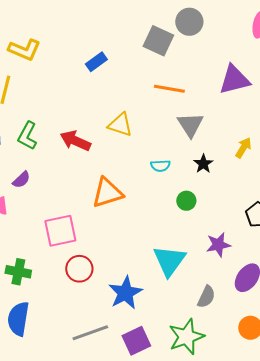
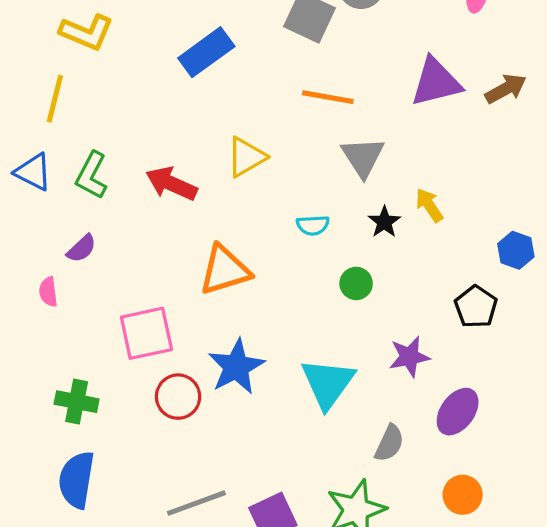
blue rectangle: (96, 62) -> (206, 52), size x1.5
yellow triangle: (120, 125) -> (246, 157), turned -48
yellow arrow: (243, 148) -> (429, 205), moved, turned -65
blue star: (125, 293) -> (236, 367), moved

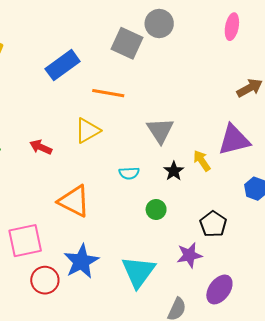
purple triangle: (436, 82) -> (234, 140), moved
orange line: (328, 97) -> (108, 93), moved
red arrow: (171, 184) -> (41, 147), size x0.7
orange triangle: (225, 270) -> (74, 201), turned 44
black pentagon: (476, 307) -> (213, 224), moved

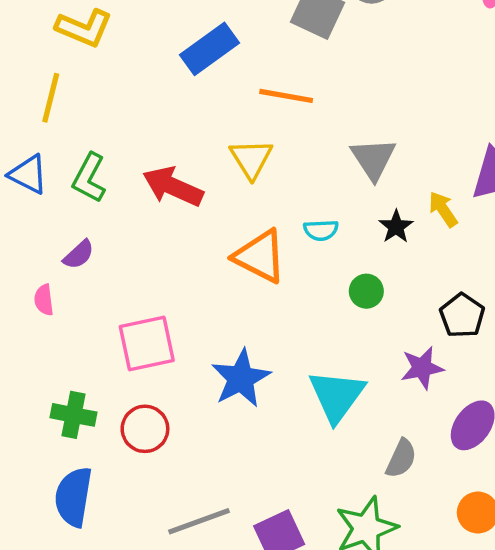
yellow triangle: (88, 131) -> (251, 159), turned -32
red arrow: (41, 147) -> (173, 187), size x1.6
orange triangle: (74, 201) -> (260, 256), moved
red circle: (45, 280) -> (145, 429), moved

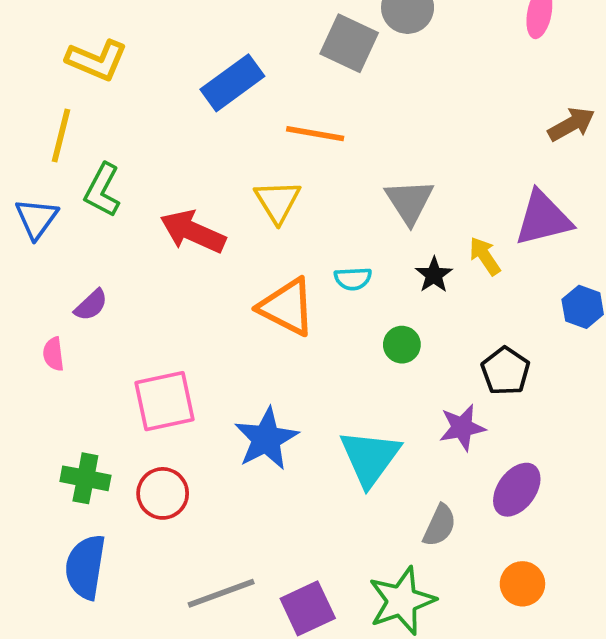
blue triangle: (28, 174) -> (36, 218), turned 39
green L-shape: (89, 178) -> (102, 190), moved

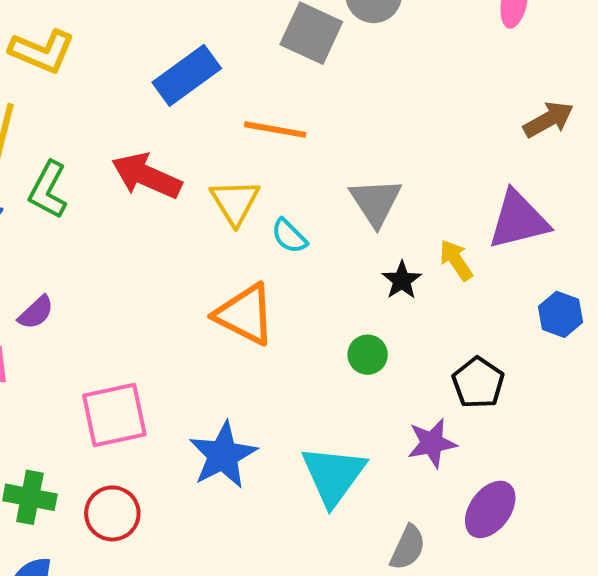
red arrow: (193, 232) -> (147, 176), moved
cyan semicircle: (353, 279) -> (289, 236), moved, turned 48

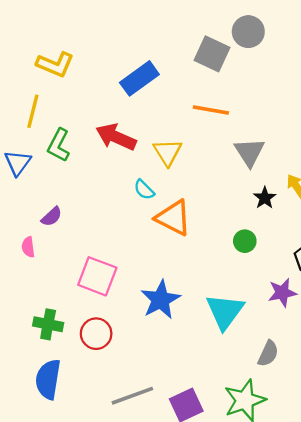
orange line: (275, 130) -> (211, 110), moved
cyan semicircle: (289, 236) -> (144, 190), moved
pink square: (114, 415) -> (97, 276), turned 33

